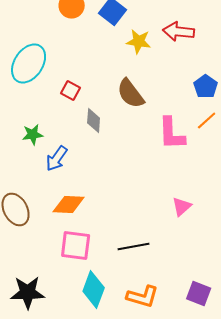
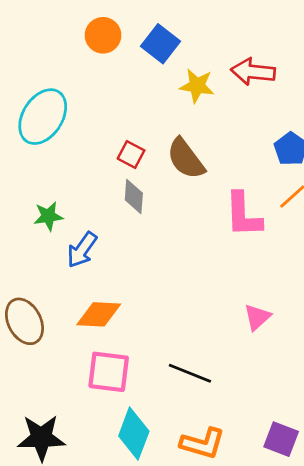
red square: (71, 90) -> (131, 154), moved
black line: (134, 246) -> (190, 373), turned 32

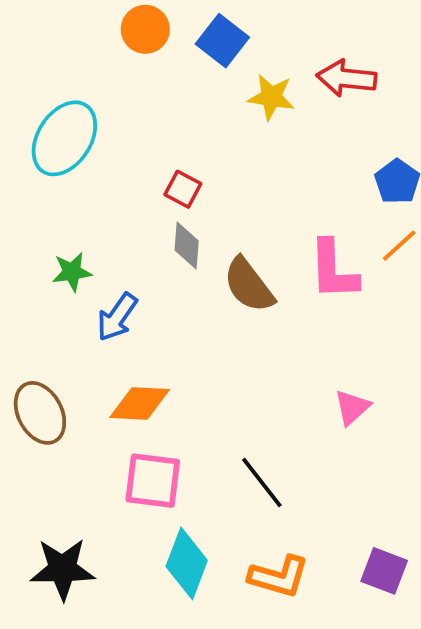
brown semicircle: (186, 159) -> (249, 285), moved
black line: (190, 373) -> (262, 483), turned 30

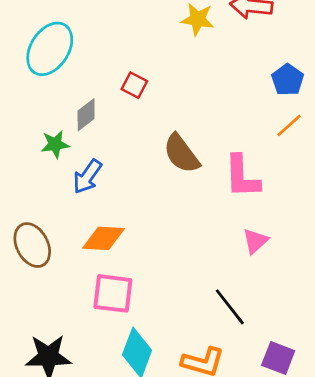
gray diamond: (187, 246) -> (86, 115), moved, turned 48
pink L-shape: (333, 270) -> (242, 177), moved
black line: (262, 483) -> (230, 307), moved

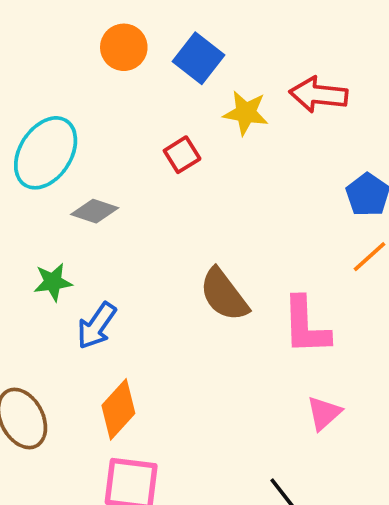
red square: (134, 85) -> (182, 155), moved, turned 30
gray diamond: (86, 115) -> (95, 211), moved, turned 56
orange diamond: (103, 238) -> (118, 409), turned -51

